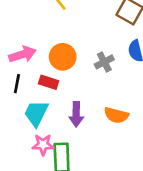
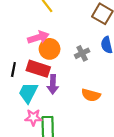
pink arrow: (23, 54) -> (38, 37), moved
red rectangle: (49, 82) -> (38, 69), size x1.5
purple arrow: (76, 114) -> (53, 84), moved

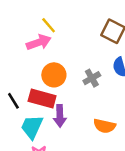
pink arrow: (38, 37) -> (39, 42), moved
black line: (13, 69) -> (13, 101), turned -40

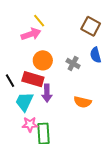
gray cross: (92, 78) -> (73, 63), turned -32

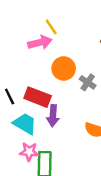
orange circle: (43, 60) -> (64, 68), moved
cyan trapezoid: (24, 102) -> (25, 124), turned 90

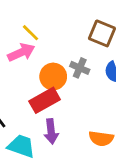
gray cross: (88, 82) -> (80, 68), moved
red rectangle: (38, 97) -> (45, 100), moved, turned -40

